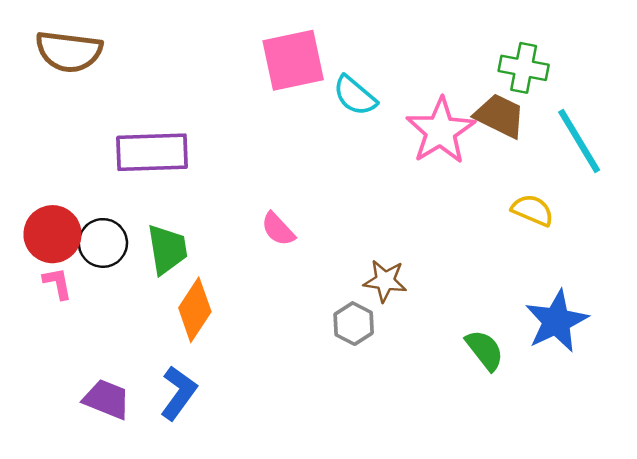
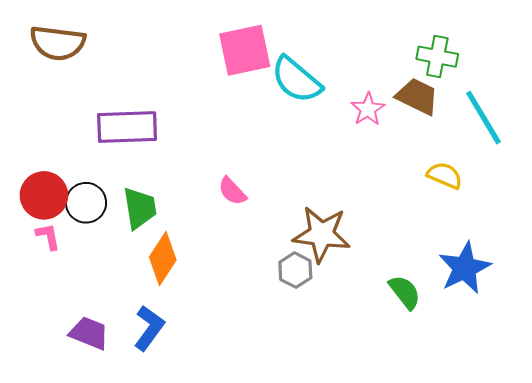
cyan semicircle: (355, 96) -> (296, 80), size x1.4
pink star: (441, 131) -> (368, 109), size x0.6
brown star: (385, 281) -> (322, 234), size x1.6

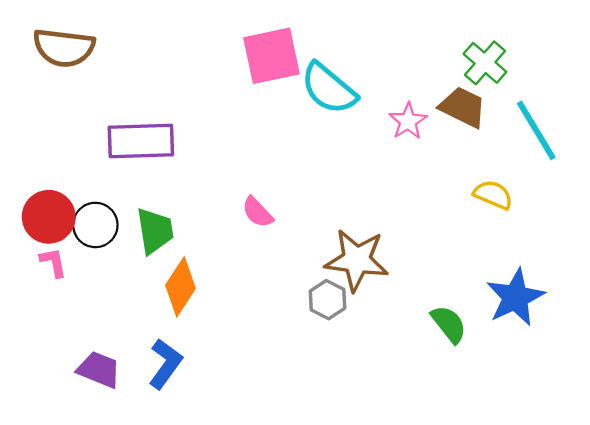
green cross: (437, 57) -> (485, 63), turned 30

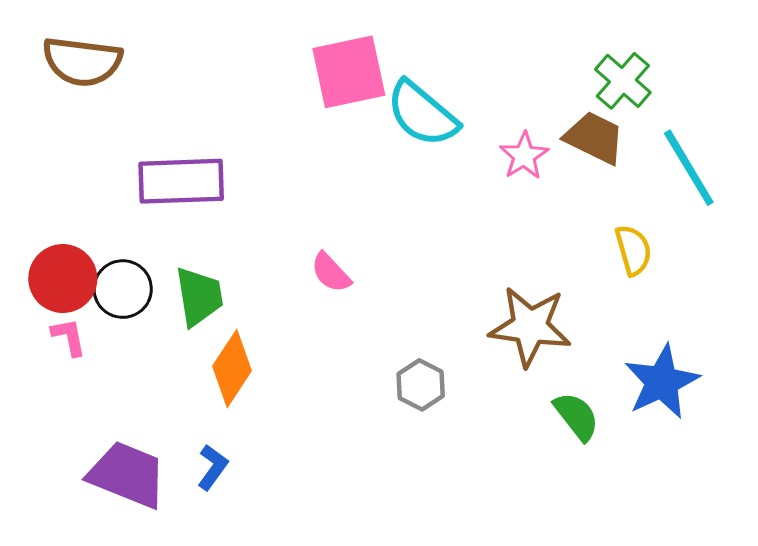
yellow semicircle: (493, 195) -> (633, 250), turned 51
brown star: (357, 260) -> (530, 326), moved
blue L-shape: (165, 364) -> (213, 467), size x0.7
purple trapezoid: (99, 370) -> (127, 475), size x1.4

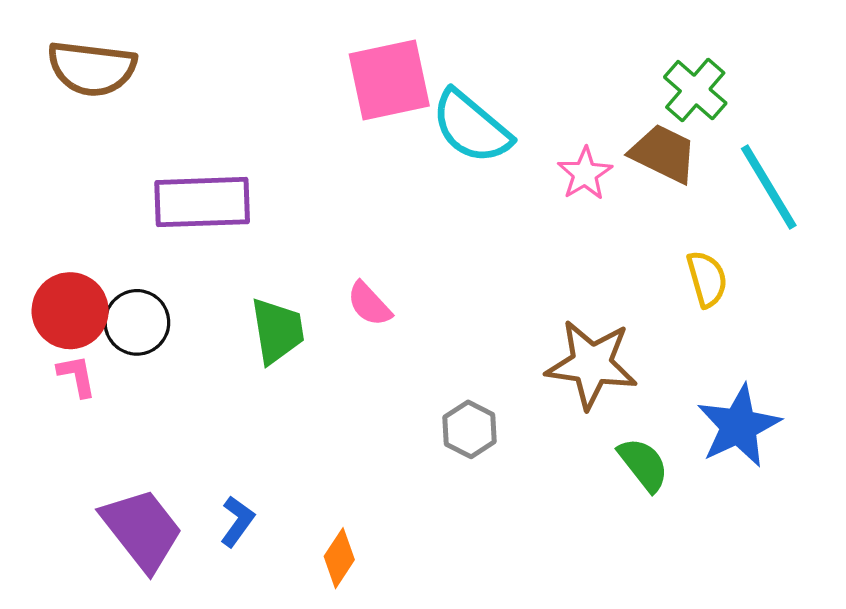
green trapezoid: (199, 297) -> (277, 331), moved
orange diamond: (232, 368) -> (339, 558), moved, size x0.7
purple trapezoid: (127, 475) -> (142, 530), turned 30

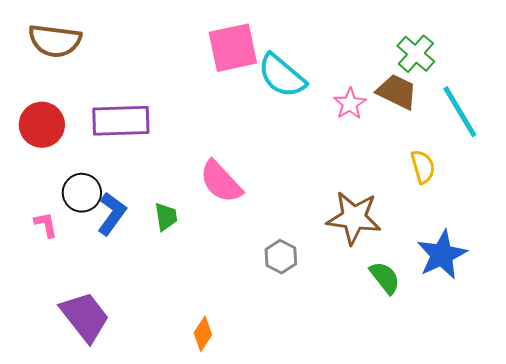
pink semicircle: (369, 304) -> (221, 182), size x1.6
red circle: (70, 311) -> (42, 125), moved
green trapezoid: (277, 331) -> (166, 217), moved, size x0.7
blue L-shape: (237, 521) -> (112, 214), moved, size x1.4

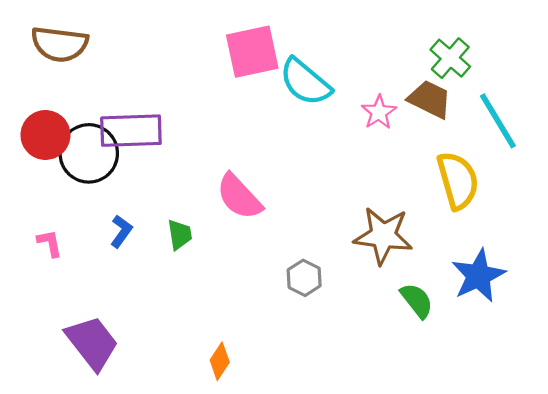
yellow semicircle: (423, 167) -> (458, 180), size x1.6
black circle: (82, 193) -> (89, 153), moved, size x1.4
blue L-shape: (112, 214) -> (121, 231), size x0.7

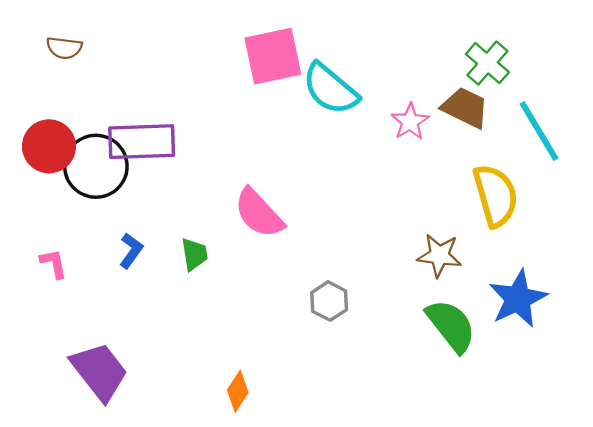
brown semicircle: (60, 44) -> (64, 48), size x0.6
brown star: (383, 236) -> (439, 255), moved, size x0.7
green semicircle: (417, 301) -> (451, 326), size x1.4

